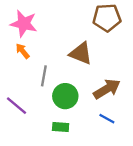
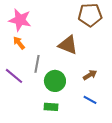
brown arrow: (107, 89) -> (90, 75), size x0.6
purple line: (17, 106) -> (14, 76), moved

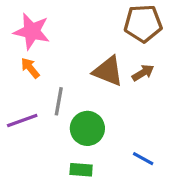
brown arrow: (90, 75) -> (143, 73), moved
purple line: (14, 76) -> (22, 120), turned -60

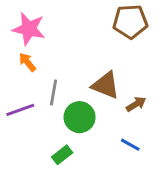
brown triangle: (108, 71) -> (106, 85), moved
brown arrow: (143, 73) -> (136, 104), moved
green rectangle: (81, 170) -> (62, 155), moved, turned -42

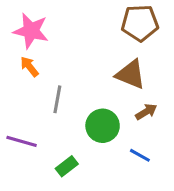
brown triangle: (106, 85) -> (131, 74), moved
purple line: (20, 110) -> (22, 141), moved, turned 36
green circle: (80, 117) -> (103, 126), moved

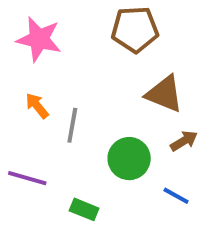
brown pentagon: (140, 23) -> (135, 29), moved
orange arrow: (29, 67) -> (37, 106), moved
green rectangle: (67, 166) -> (84, 209), turned 60

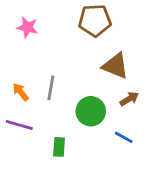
pink star: (39, 39) -> (27, 27), size x0.7
orange arrow: (37, 106) -> (21, 92), moved
green rectangle: (84, 209) -> (59, 147), turned 72

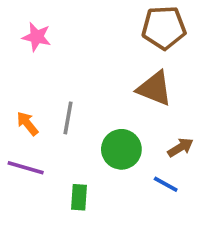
brown pentagon: (95, 20) -> (164, 28), moved
brown arrow: (129, 99) -> (180, 147), moved

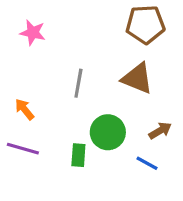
gray line: (68, 118) -> (78, 83), moved
green rectangle: (79, 197) -> (78, 155), moved

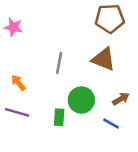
pink star: (33, 33) -> (13, 27), moved

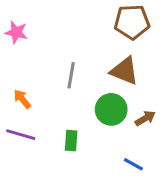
green circle: (81, 100) -> (111, 109), moved
blue line: (111, 123) -> (133, 164), moved

